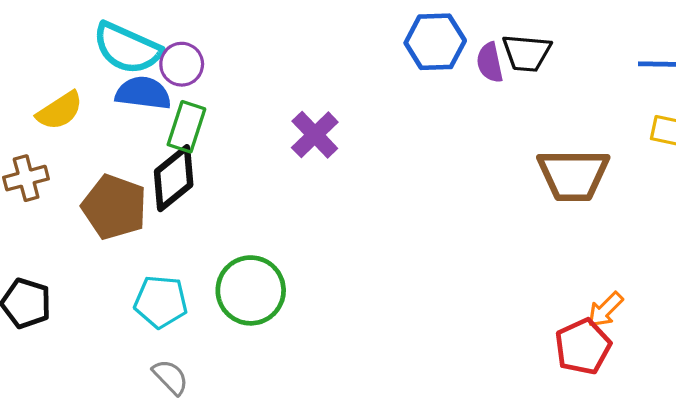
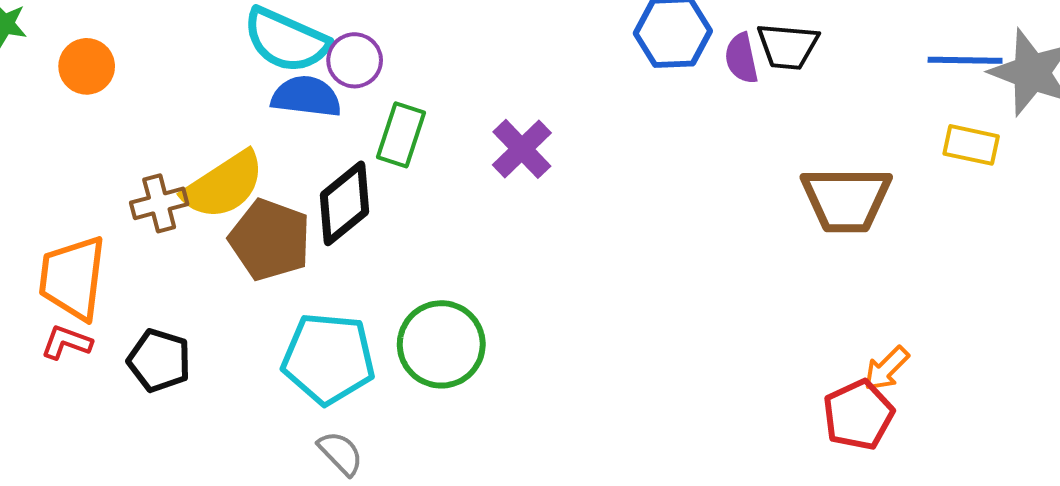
yellow semicircle: (60, 111) -> (224, 185), moved, size x1.4
green rectangle: (186, 127) -> (401, 135), moved
cyan pentagon: (161, 302) -> (328, 359), size x1.4

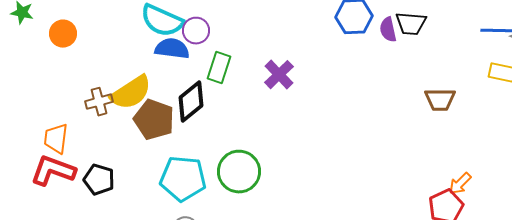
brown trapezoid: (846, 199) -> (440, 100), size x0.7
orange trapezoid: (73, 278) -> (56, 139), size x0.7
red L-shape: (66, 342) -> (53, 171), size x1.8

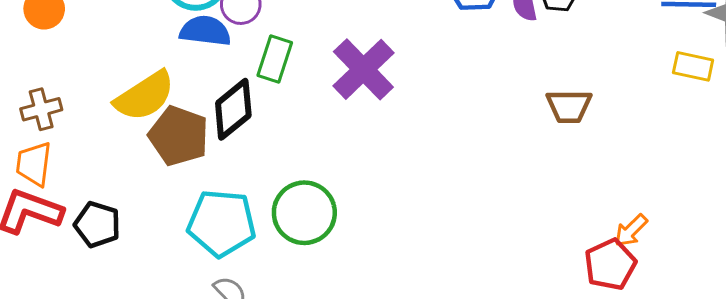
purple cross: (279, 75) -> (363, 69), size x1.4
brown trapezoid: (440, 100) -> (569, 106), moved
brown cross: (99, 102) -> (41, 109), moved

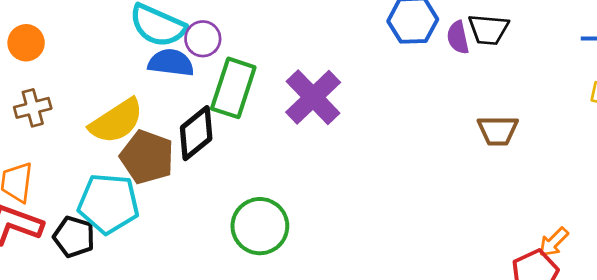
green rectangle: (275, 59) -> (233, 88), size x1.4
brown cross: (41, 109) -> (33, 108), moved
cyan pentagon: (222, 223) -> (108, 204), moved

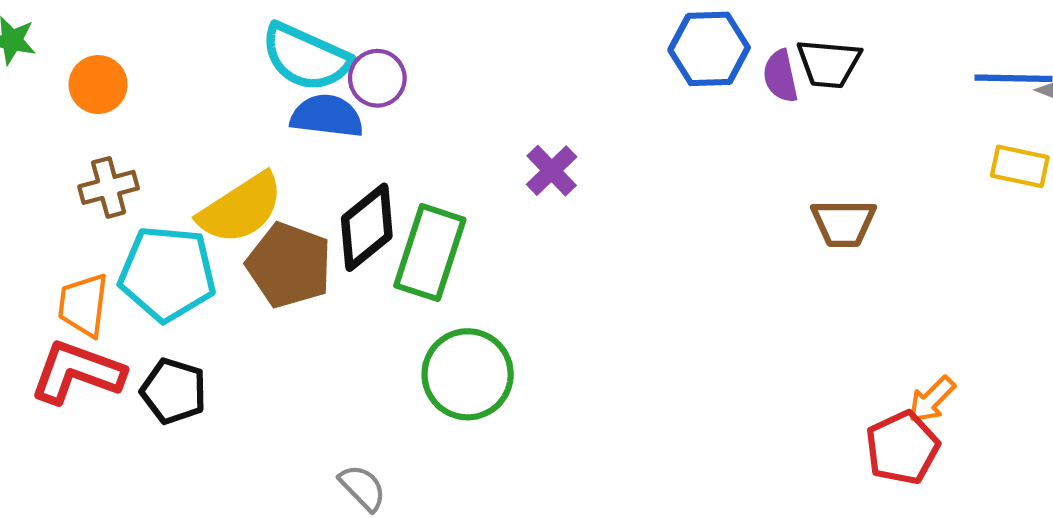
green rectangle: (233, 88) -> (430, 253), moved
purple cross: (313, 97) -> (552, 171), size x0.6
cyan pentagon: (108, 204) -> (167, 274), moved

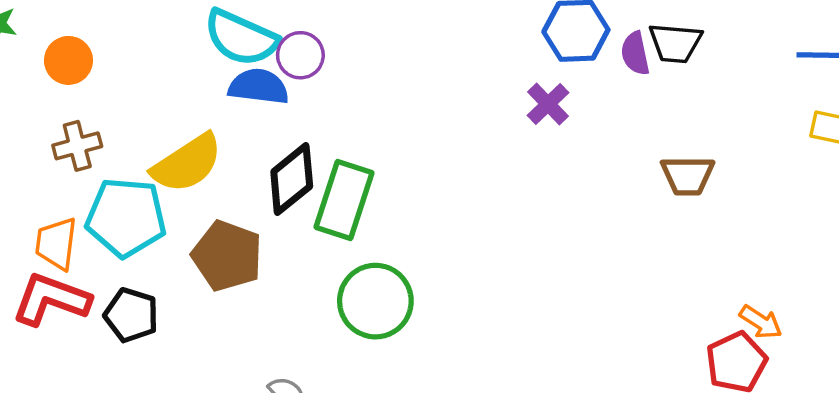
purple cross: (552, 171) -> (548, 104), moved
brown pentagon: (289, 265) -> (227, 256), moved
orange arrow: (932, 399) -> (761, 322), turned -102

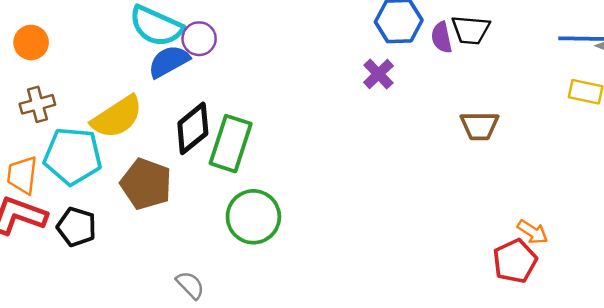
blue semicircle: (259, 87) -> (169, 61), turned -36

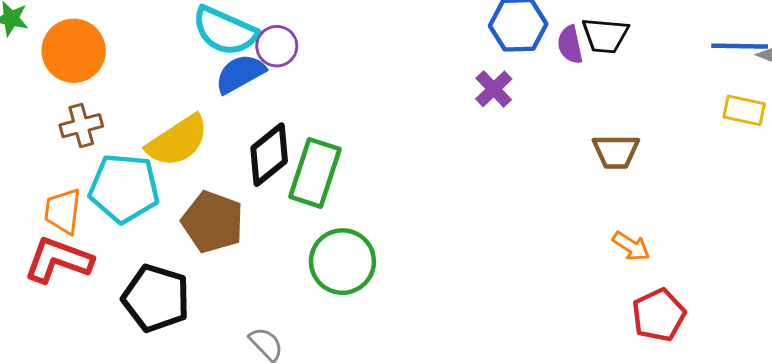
orange circle: (31, 42) -> (74, 51), size x1.5
black pentagon: (77, 227) -> (156, 298), moved, size x1.4
orange arrow: (533, 232) -> (631, 246), moved

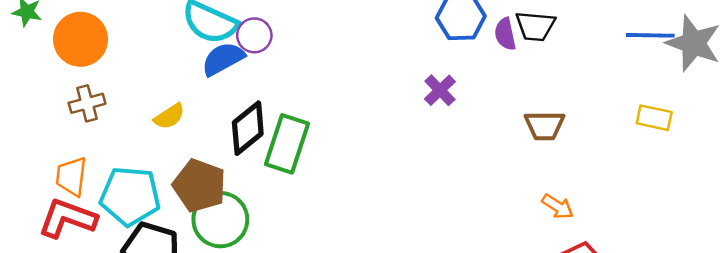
purple cross: (494, 89) -> (440, 90), moved
yellow rectangle: (744, 110) -> (654, 118), moved
yellow semicircle: (177, 141) -> (169, 116), size x0.6
cyan pentagon: (124, 188) -> (130, 196), moved
green circle: (342, 262) -> (220, 220), moved

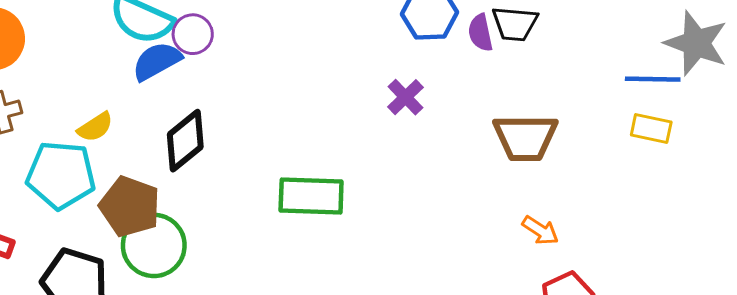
blue line: (650, 35) -> (653, 79), moved
brown trapezoid: (544, 126) -> (525, 138), size x1.4
green rectangle: (287, 144) -> (311, 196), moved, turned 74
cyan pentagon: (130, 196) -> (61, 175), moved

